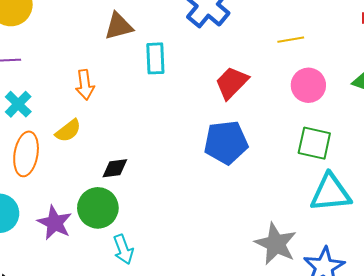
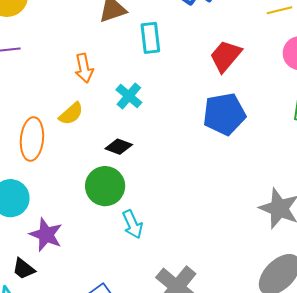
cyan cross: (18, 104) -> (129, 96), moved
black diamond: (115, 168) -> (119, 147), turned 32
purple star: (55, 223) -> (46, 235), moved

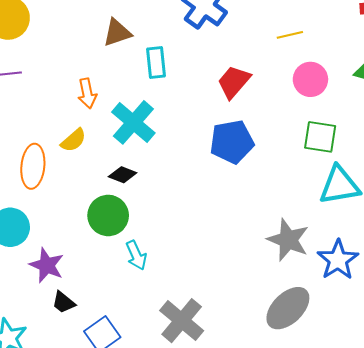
cyan cross: (129, 96) -> (133, 122), size x1.6
black trapezoid: (24, 269) -> (63, 302), moved

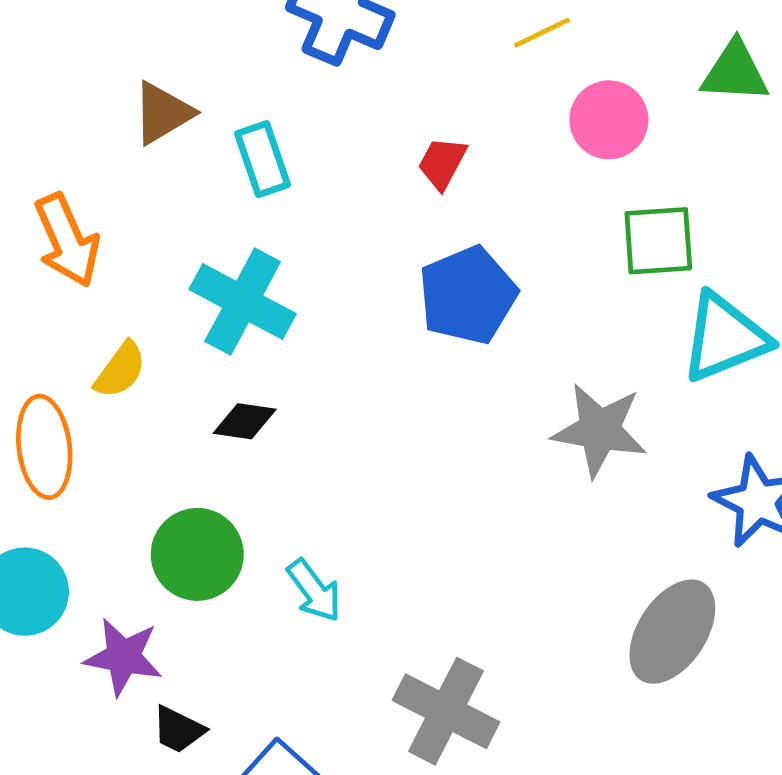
red trapezoid: (234, 82) -> (442, 163), size x0.7
orange arrow: (87, 93) -> (67, 240), moved, size x1.4
green circle: (108, 215) -> (197, 554), moved
gray star: (288, 240) -> (599, 430), moved

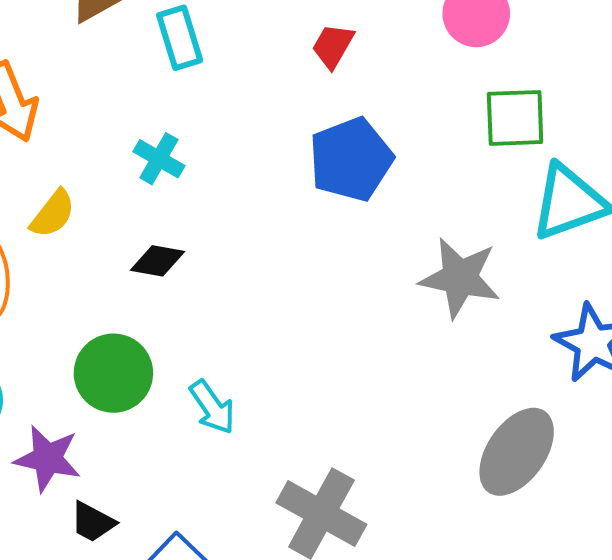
cyan cross: (243, 302) -> (159, 159), size x0.6

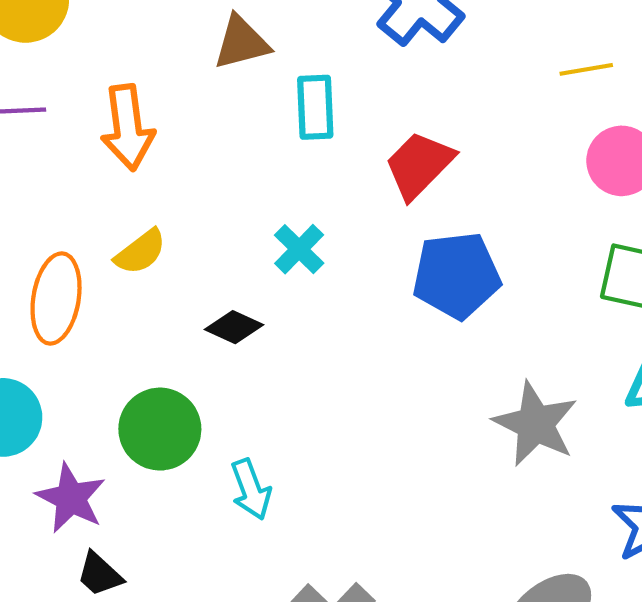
red trapezoid: (333, 46) -> (419, 165), moved, size x1.5
cyan cross: (159, 159) -> (299, 249), moved

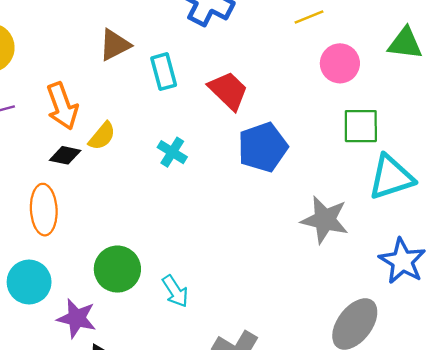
red trapezoid: (419, 165) -> (228, 91), turned 102
yellow semicircle: (140, 252) -> (102, 136), moved
black diamond: (234, 327) -> (65, 155), moved

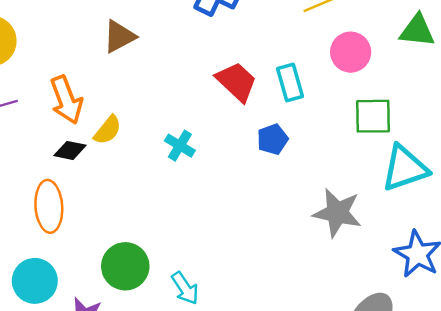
cyan rectangle: (164, 72) -> (290, 83), moved
blue pentagon: (263, 147) -> (273, 139), size x0.6

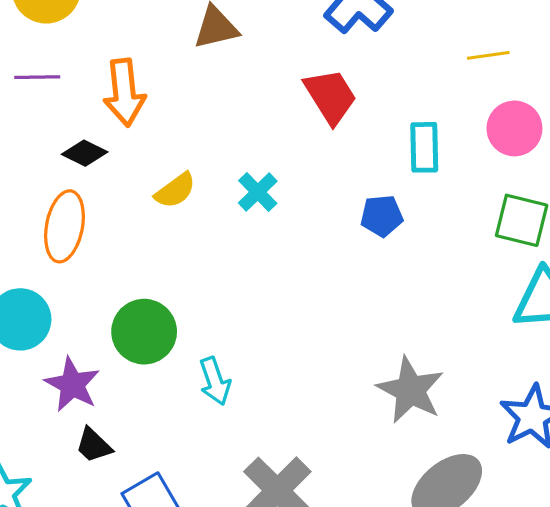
red trapezoid: (236, 82) -> (330, 96), moved
yellow semicircle: (108, 130) -> (175, 190), moved
black diamond: (70, 150) -> (85, 153), moved
gray star: (337, 213) -> (410, 390), moved

